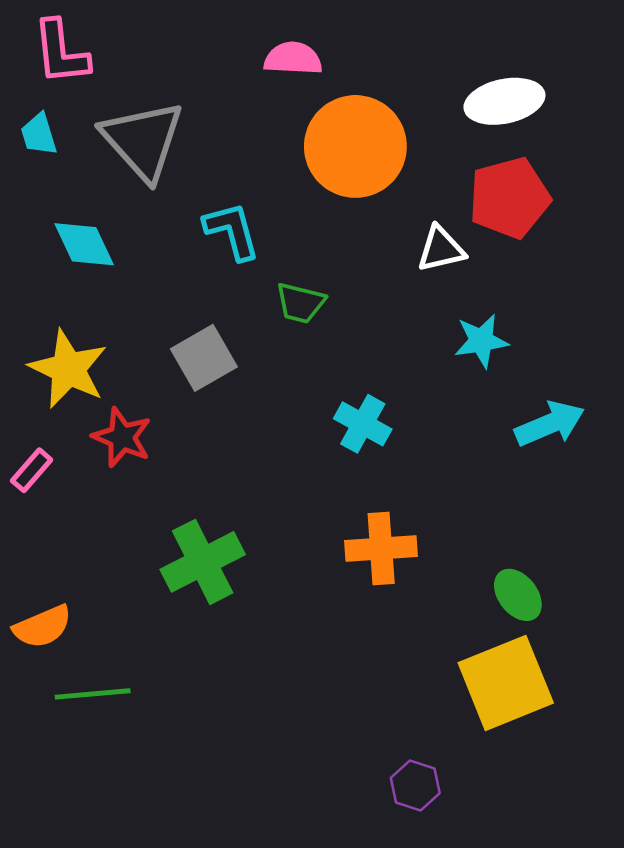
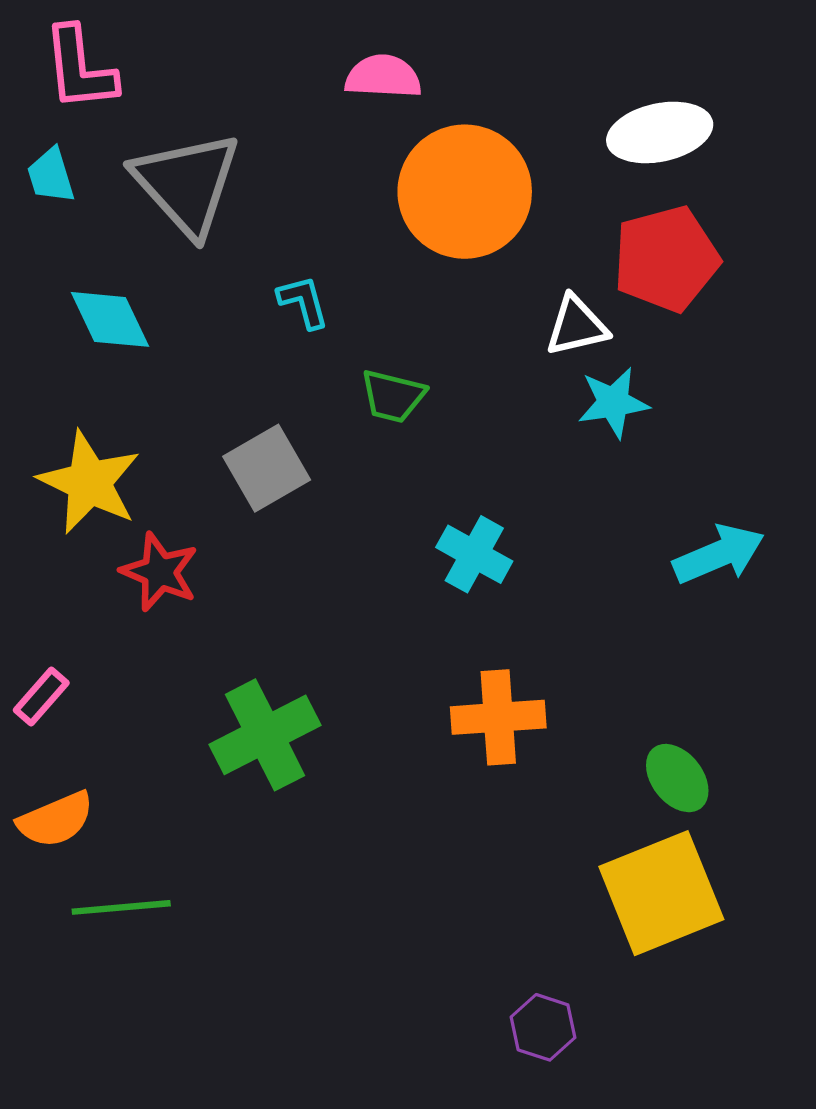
cyan L-shape: (232, 231) -> (303, 302), size x0.7
cyan star: (481, 341) -> (613, 403), moved
pink rectangle: (32, 470) -> (41, 697), moved

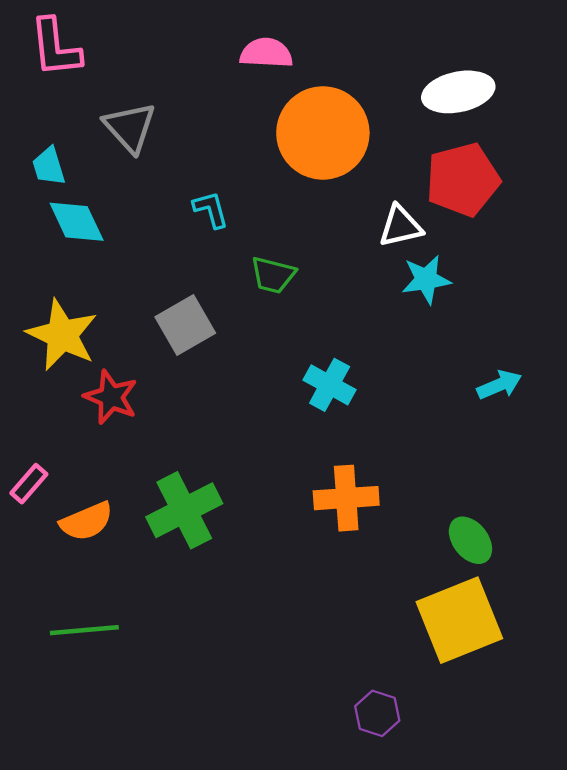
cyan trapezoid: (51, 176) -> (49, 166), moved
gray triangle: (187, 184) -> (130, 127), size x0.7
cyan arrow: (719, 554) -> (499, 385), size x0.7
orange semicircle: (56, 820) -> (87, 521), moved

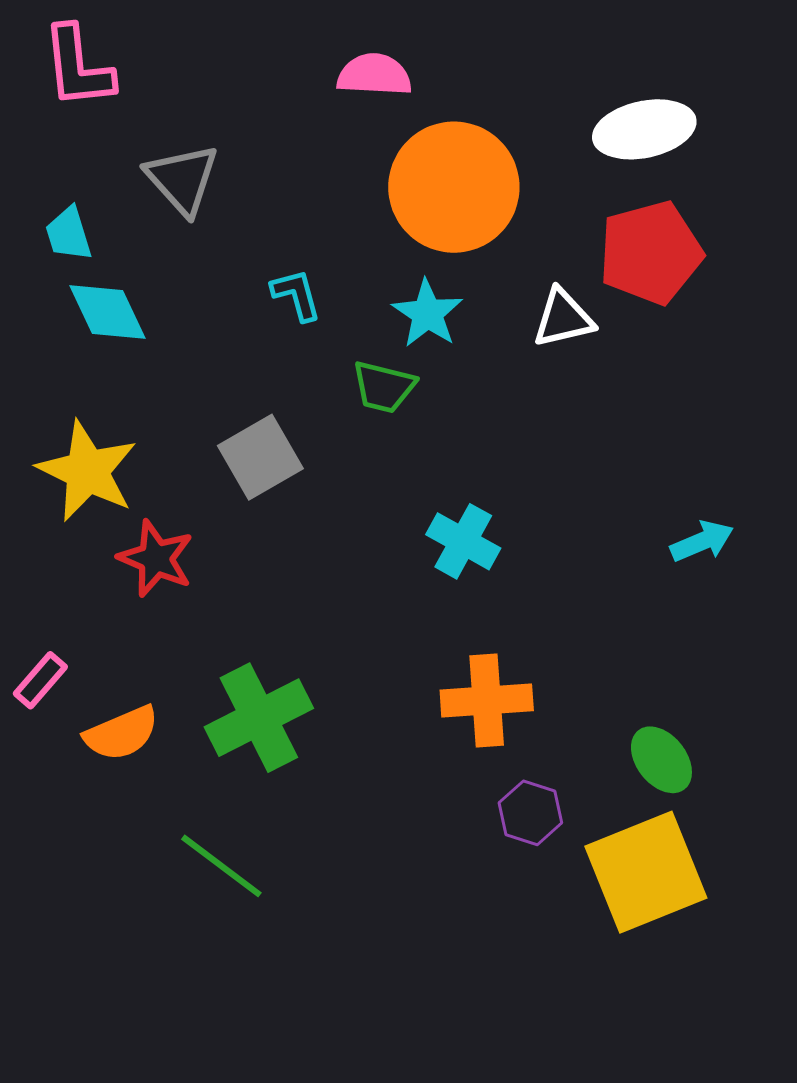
cyan star: (426, 279) -> (427, 314), moved, turned -30
green line: (84, 630) -> (221, 866), moved, turned 42
purple hexagon: (377, 713) -> (530, 813), moved

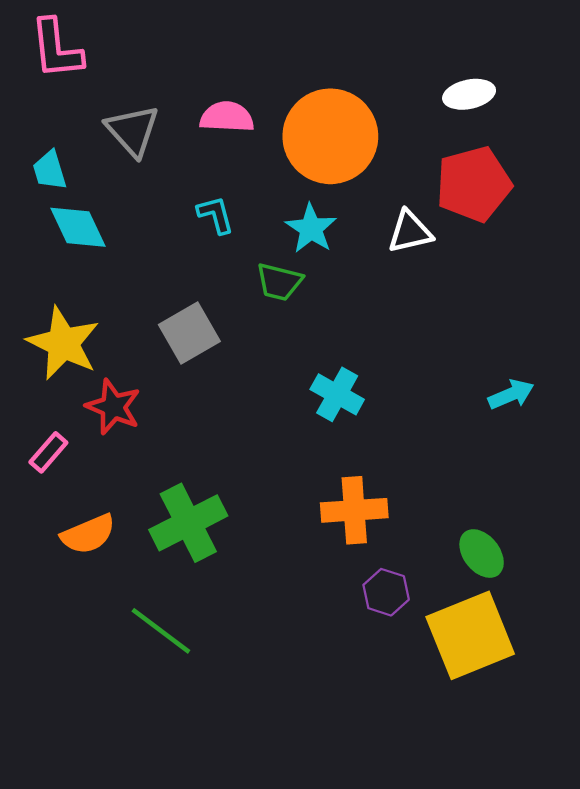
pink semicircle: (374, 75) -> (227, 117), moved
white ellipse: (644, 129) -> (469, 94), size x0.7
pink rectangle: (40, 680) -> (48, 452), moved

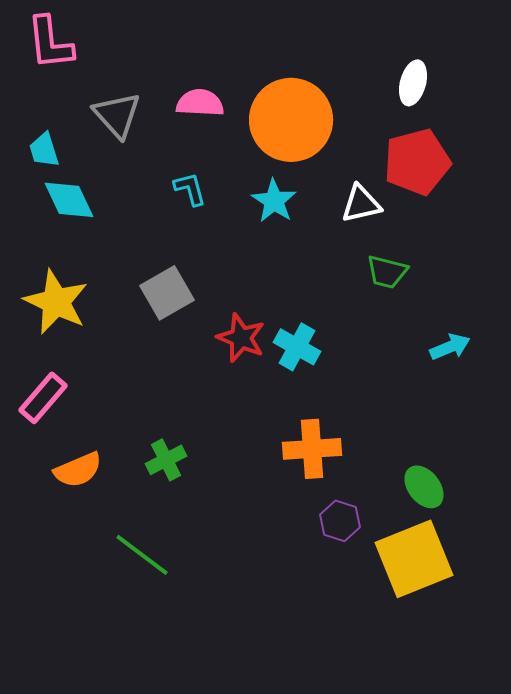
white ellipse: (469, 94) -> (413, 83), turned -63
green trapezoid: (279, 282) -> (387, 272), moved
red star: (113, 407) -> (241, 338), moved
pink rectangle: (48, 452) -> (43, 398), size x1.4
green cross: (188, 523) -> (166, 460), size x0.6

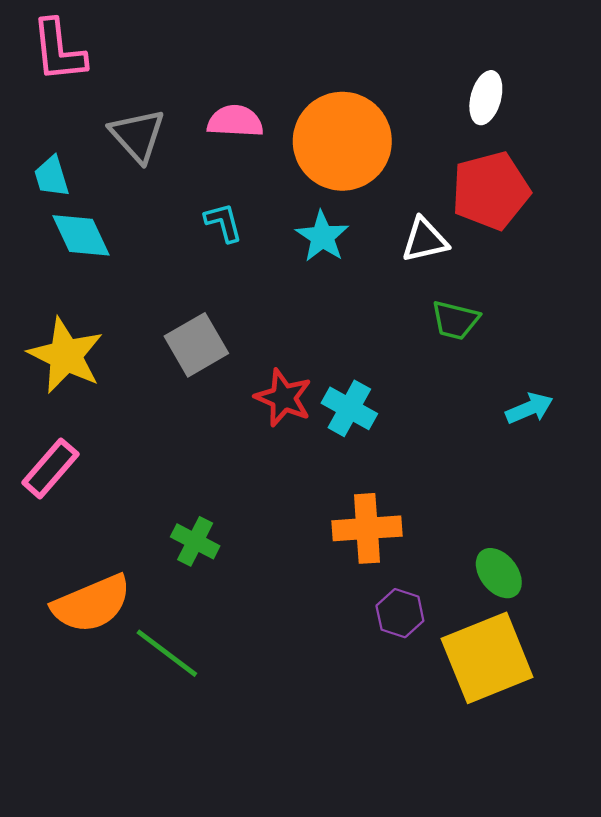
green cross: (166, 460) -> (195, 541), turned -36
orange semicircle: (78, 470) -> (92, 604), moved, size x1.4

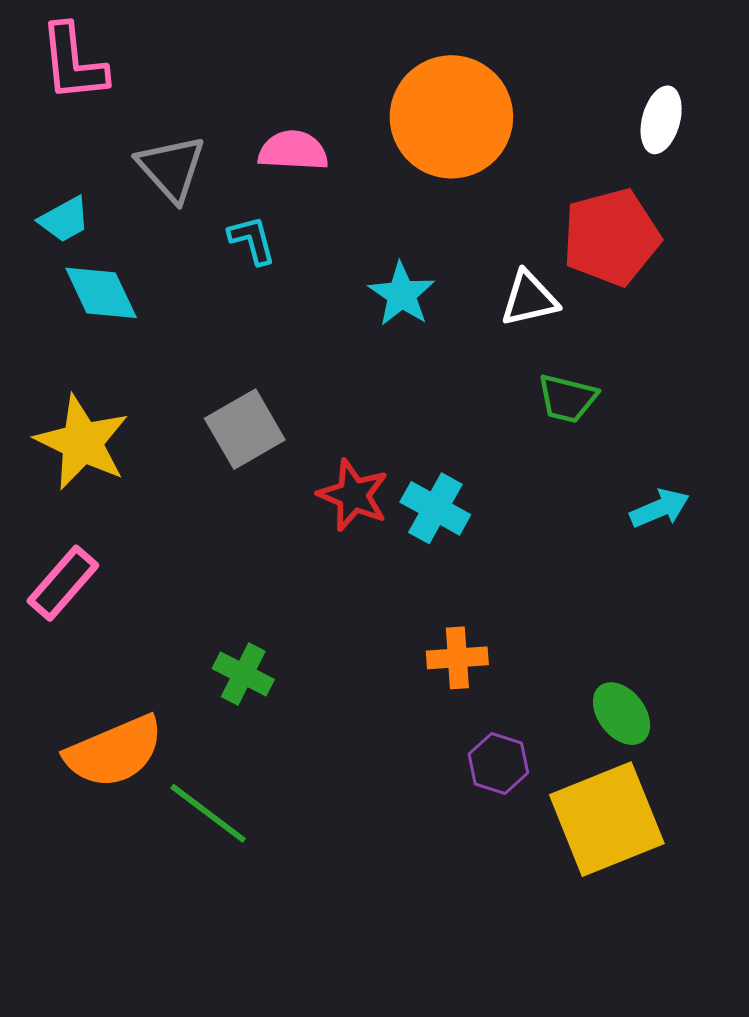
white ellipse: (486, 98) -> (661, 120), moved
orange circle: (342, 141) -> (451, 117), moved
cyan trapezoid: (52, 177) -> (64, 220), turned -102
cyan L-shape: (223, 222) -> (252, 240), moved
orange cross: (367, 528) -> (457, 658), size x0.7

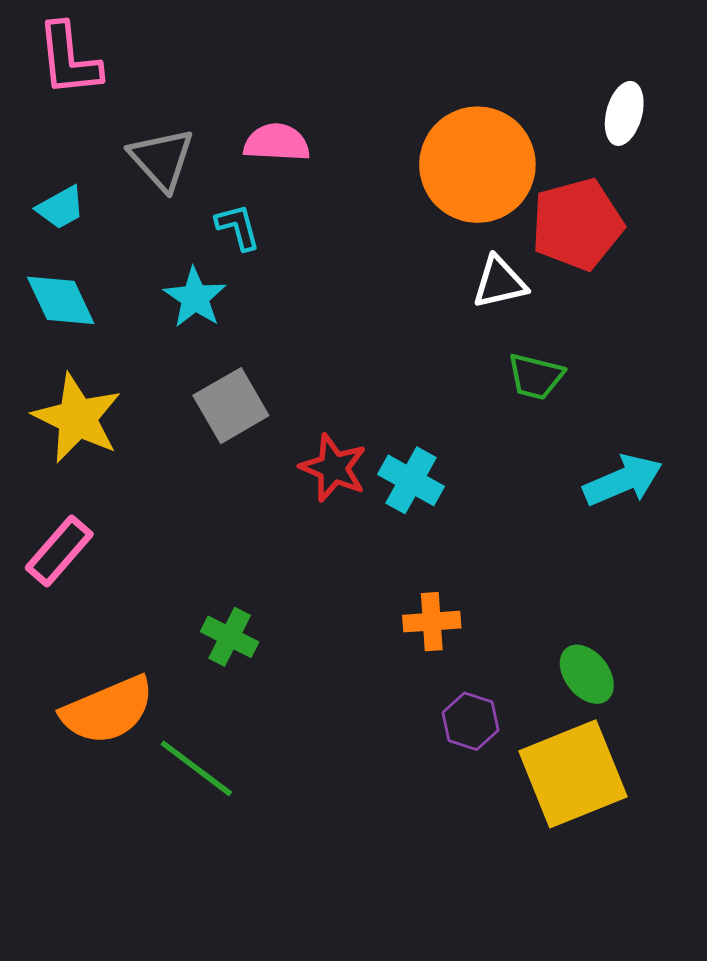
orange circle: (451, 117) -> (477, 165), moved
cyan diamond: (101, 293) -> (61, 300), moved
cyan star: (402, 294) -> (195, 298), moved
cyan arrow: (660, 508) -> (623, 480), size x1.4

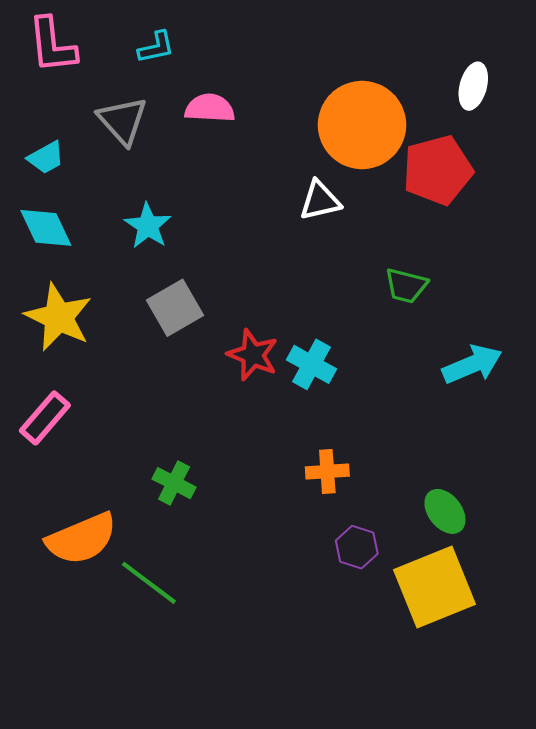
cyan L-shape: (238, 227) -> (156, 47), moved, turned 93
white triangle: (500, 282) -> (320, 201), moved

